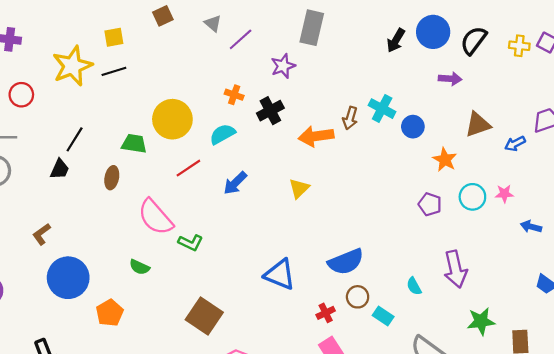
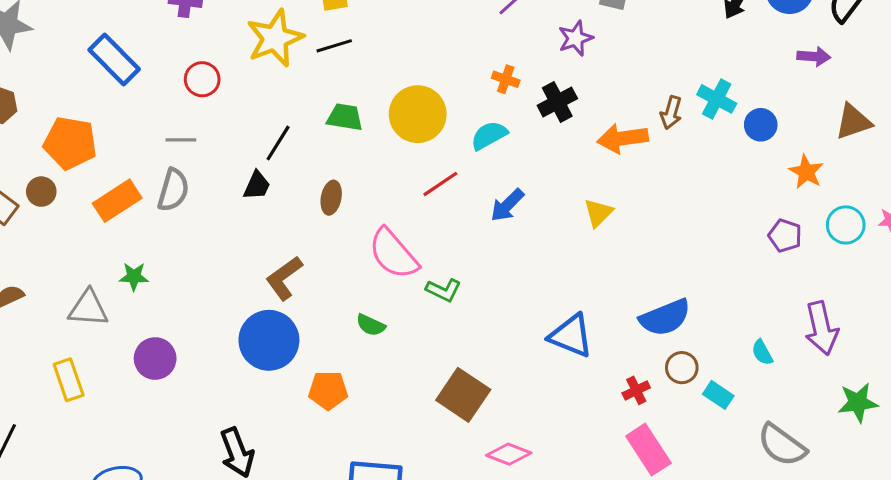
green trapezoid: (134, 144) -> (345, 117), moved
brown L-shape: (42, 234) -> (284, 278), moved, size x1.4
orange pentagon: (110, 313) -> (328, 390), turned 30

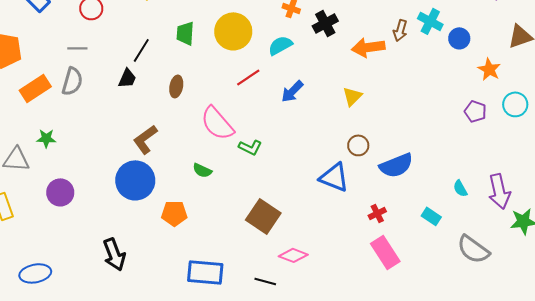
green trapezoid: (345, 117) -> (185, 33), turned -95
purple arrow: (821, 328) -> (499, 191), moved
brown circle: (682, 368) -> (358, 145), moved

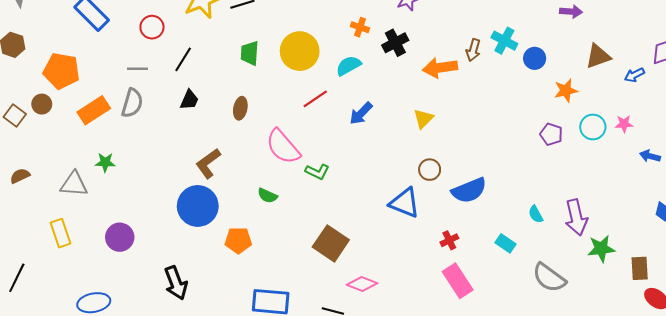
black line: (141, 50) -> (183, 59), moved
orange star: (489, 69) -> (566, 91), turned 30
purple circle: (60, 192) -> (120, 237), moved

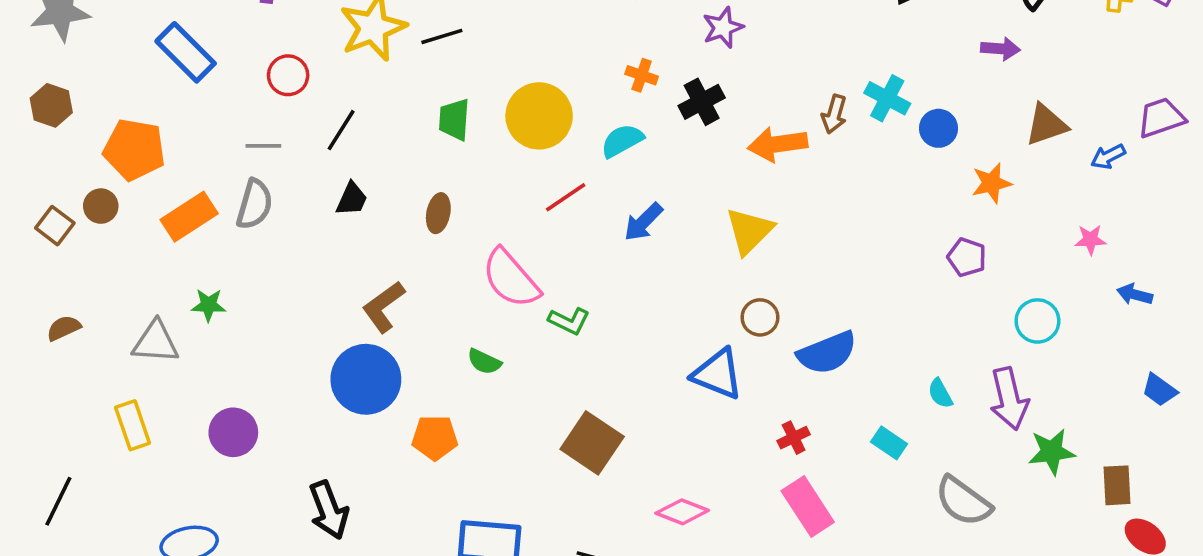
yellow triangle: (423, 119) -> (749, 231), size x1.4
cyan circle: (593, 127) -> (1037, 321), moved
pink diamond: (362, 284) -> (682, 512), moved

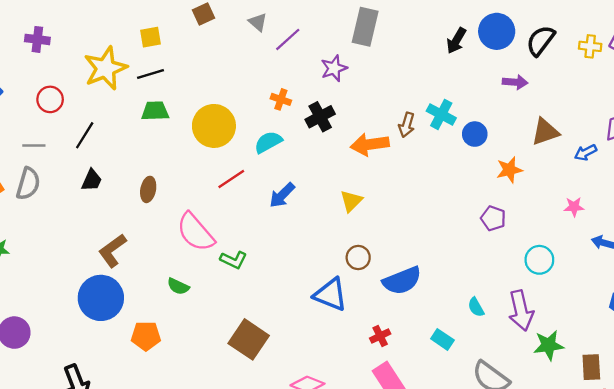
green trapezoid: (454, 119) -> (155, 111), moved, turned 84
yellow triangle: (749, 231) -> (351, 201), size x0.7

